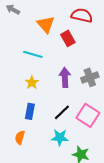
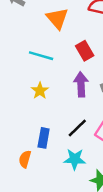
red rectangle: (68, 38) -> (85, 51), moved
blue rectangle: (30, 111) -> (44, 138), moved

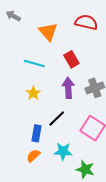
black line: (77, 128) -> (57, 119), moved
orange semicircle: (25, 159) -> (33, 156), moved, turned 32

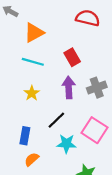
orange triangle: (48, 32) -> (34, 33), moved, turned 42
blue rectangle: (37, 133) -> (25, 136), moved
cyan star: (63, 151) -> (66, 144), moved

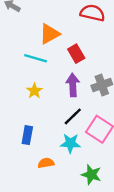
orange triangle: (34, 33) -> (49, 34), moved
black line: (56, 120) -> (73, 116), moved
orange semicircle: (32, 159) -> (46, 163), moved, turned 32

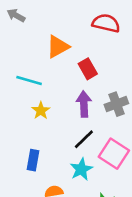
cyan line: (36, 58) -> (29, 81), moved
cyan star: (70, 143) -> (81, 169), turned -30

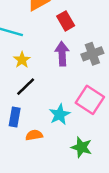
black line: (84, 139) -> (26, 87), moved
blue rectangle: (33, 160) -> (15, 117), moved

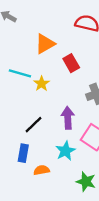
purple arrow: (62, 54) -> (68, 118), moved
yellow star: (22, 60) -> (42, 84), moved

